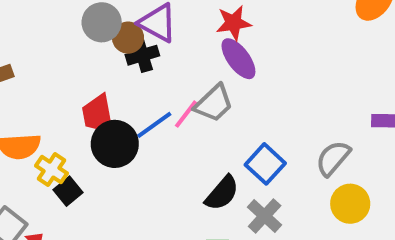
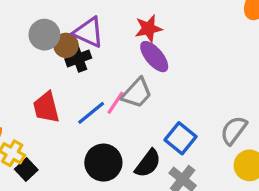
black circle: (115, 144) -> (103, 163), moved

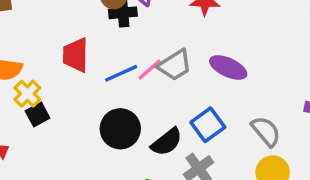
purple ellipse: (154, 57) -> (228, 67), moved, turned -40
gray semicircle: (234, 130) -> (266, 131), turned 88

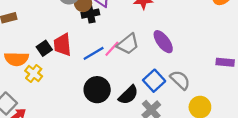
purple ellipse: (228, 67) -> (163, 42), turned 35
black square: (38, 114) -> (44, 48), moved
gray semicircle: (266, 131) -> (180, 80), moved

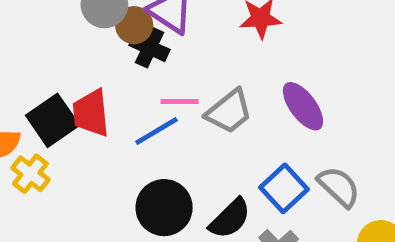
black cross: (90, 14) -> (149, 47), turned 36
black square: (44, 48) -> (53, 120), size x1.5
pink line: (112, 49) -> (180, 101), moved, turned 48

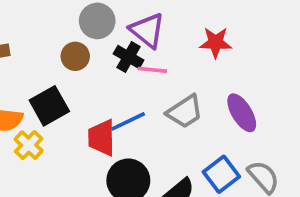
brown circle: (134, 25) -> (75, 56), moved
pink line: (180, 101) -> (152, 70), moved
red trapezoid: (91, 113) -> (102, 138), moved

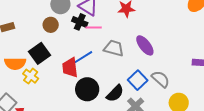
gray trapezoid: (185, 112) -> (114, 48), turned -125

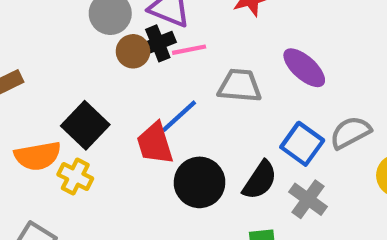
black cross: (80, 22) -> (158, 43), turned -35
brown circle: (51, 25) -> (133, 51), moved
gray semicircle: (161, 79) -> (350, 133), turned -60

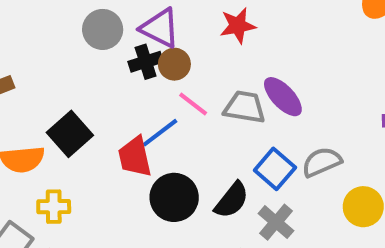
pink line: (189, 50) -> (193, 104), moved, turned 44
brown circle: (133, 51) -> (174, 64), moved
gray trapezoid: (240, 86) -> (245, 107), moved
yellow cross: (75, 176) -> (54, 207), moved, turned -32

